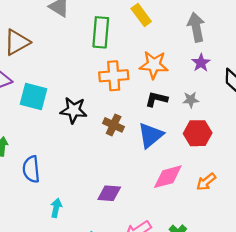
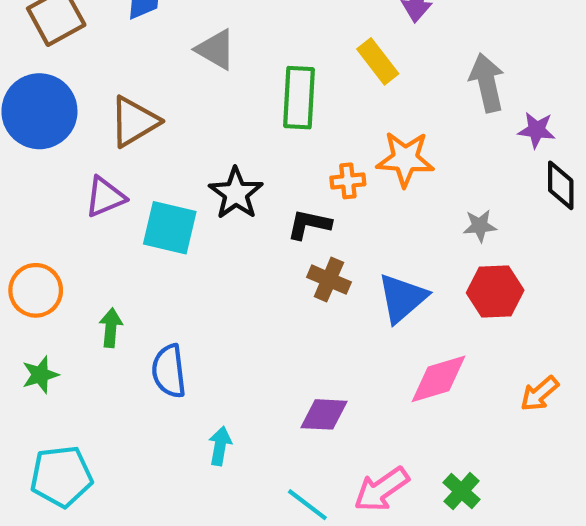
purple star: (201, 63) -> (537, 130), moved, turned -30
orange cross: (114, 76) -> (348, 181), moved, size x0.6
black L-shape: (156, 99) -> (309, 224), moved
black star: (74, 110) -> (236, 193), moved, turned 30
orange arrow: (206, 182) -> (539, 394), moved

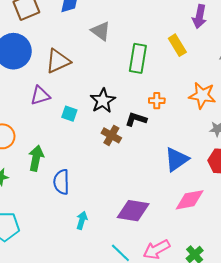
orange star: (405, 159) -> (202, 95), moved
cyan square: (170, 228) -> (69, 114), size x0.6
brown cross: (329, 280) -> (111, 135), moved
green arrow: (111, 328) -> (36, 158), size x1.4
purple diamond: (324, 414) -> (133, 211), size x1.4

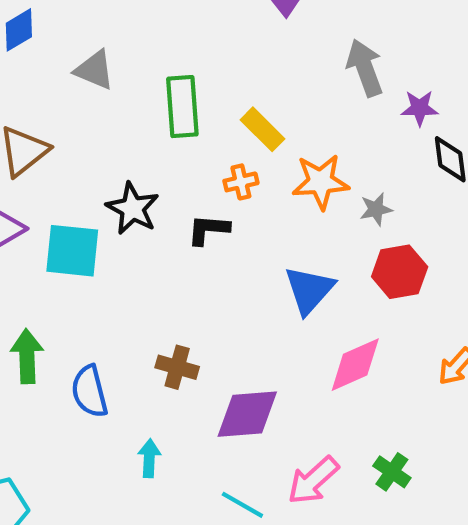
yellow rectangle: (177, 45) -> (262, 129), moved
orange star: (202, 95) -> (321, 182), moved
cyan square: (69, 114) -> (72, 251), size x1.8
brown cross: (111, 135) -> (177, 367), moved

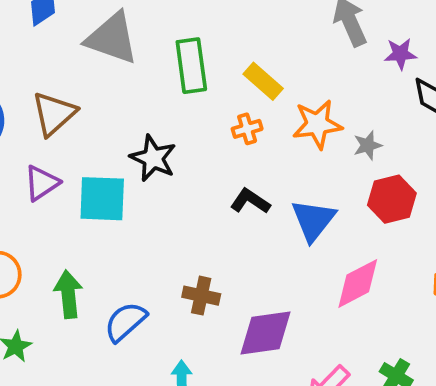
gray triangle: (94, 70) -> (112, 38), size x1.5
black L-shape: (208, 230) -> (250, 201), moved, turned 33
blue semicircle: (90, 391) -> (125, 322), turned 66

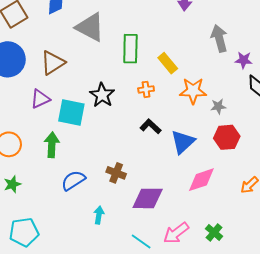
orange cross: (247, 129) -> (146, 89), moved
green arrow: (68, 294) -> (52, 145), moved

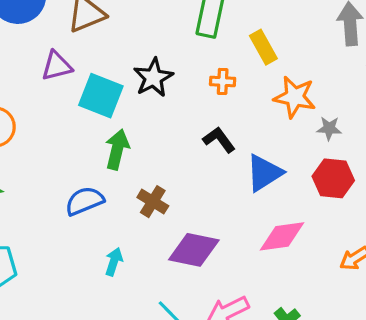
green arrow: (52, 145) -> (117, 149), moved

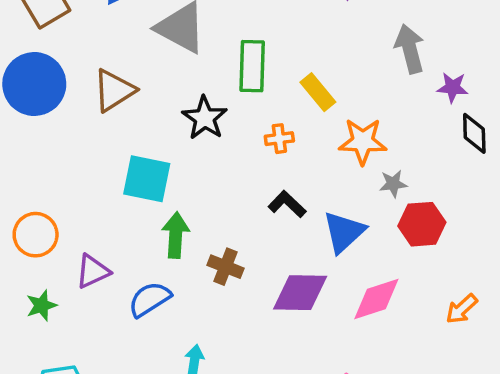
purple triangle: (57, 66) -> (93, 271), moved
black star: (153, 78) -> (205, 118), moved
gray star: (329, 128) -> (393, 184), moved
brown cross: (153, 202) -> (226, 267), moved
purple diamond: (194, 250) -> (300, 293), moved

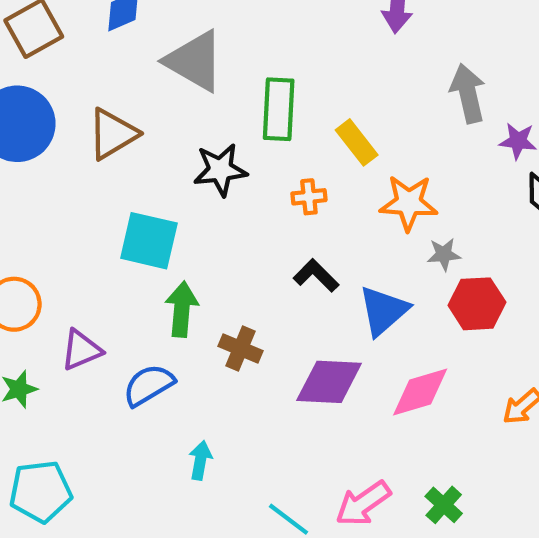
black star: (205, 118) -> (220, 170), turned 30

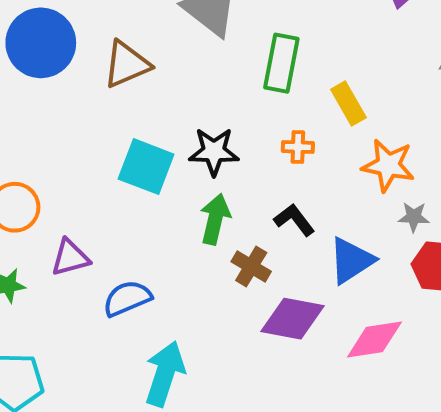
black star: (220, 170) -> (214, 152), moved
green arrow: (182, 309) -> (215, 219), moved
brown cross: (240, 348) -> (251, 266), moved
cyan arrow: (200, 460) -> (165, 374), size x1.8

